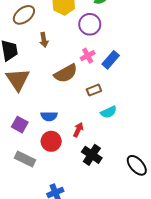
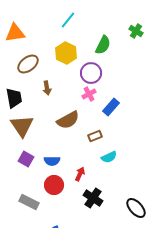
pink cross: (88, 56) -> (89, 94), moved
purple square: (20, 125) -> (26, 159), moved

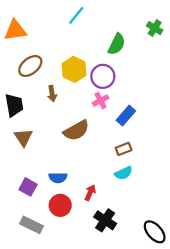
yellow hexagon: (66, 53) -> (74, 69), moved
brown triangle: (22, 126) -> (23, 137), size x0.7
brown rectangle: (95, 136) -> (124, 149), moved
purple square: (26, 159) -> (28, 187), moved

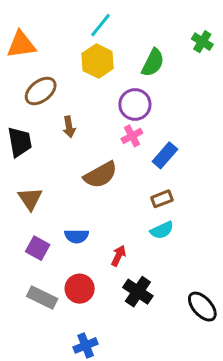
yellow hexagon: (74, 69) -> (98, 61), moved
brown triangle: (23, 137) -> (30, 199), moved
red circle: (60, 205) -> (80, 289), moved

